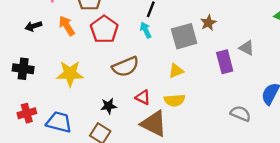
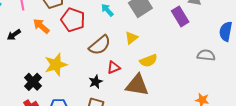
black cross: (23, 69) -> (33, 82), moved, turned -36
yellow triangle: (176, 71) -> (131, 38), moved
red triangle: (143, 97) -> (114, 67), moved, turned -32

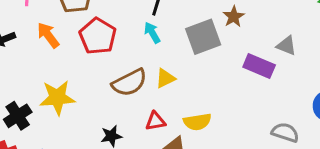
purple rectangle: (180, 16) -> (259, 66), turned -48
yellow triangle: (131, 38) -> (165, 78), moved
red triangle: (114, 67) -> (155, 121), moved

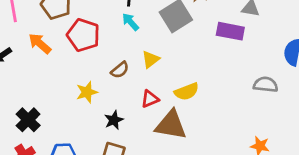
brown semicircle: (129, 83) -> (120, 70), size x0.6
yellow star: (57, 98) -> (87, 92), moved, size x0.7

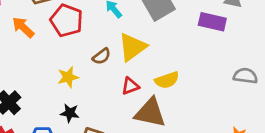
yellow triangle: (151, 59) -> (132, 47), size x1.6
black star: (114, 120) -> (70, 113), moved, turned 30

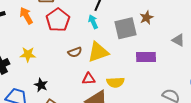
purple rectangle: (212, 22) -> (146, 57), moved, turned -30
yellow star: (68, 77) -> (28, 54), moved

